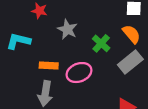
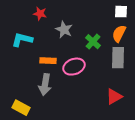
orange semicircle: (131, 34) -> (119, 34), turned -114
gray rectangle: (130, 62) -> (118, 58), turned -50

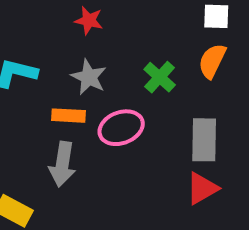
red star: (40, 14) -> (89, 20), moved
gray star: (64, 30) -> (89, 77), moved
gray rectangle: (118, 58) -> (204, 140), moved

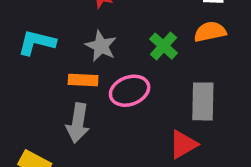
orange semicircle: (212, 61) -> (210, 32), turned 52
red triangle: (202, 188) -> (183, 144), moved

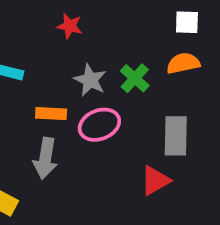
gray star: (101, 46) -> (90, 80), moved

